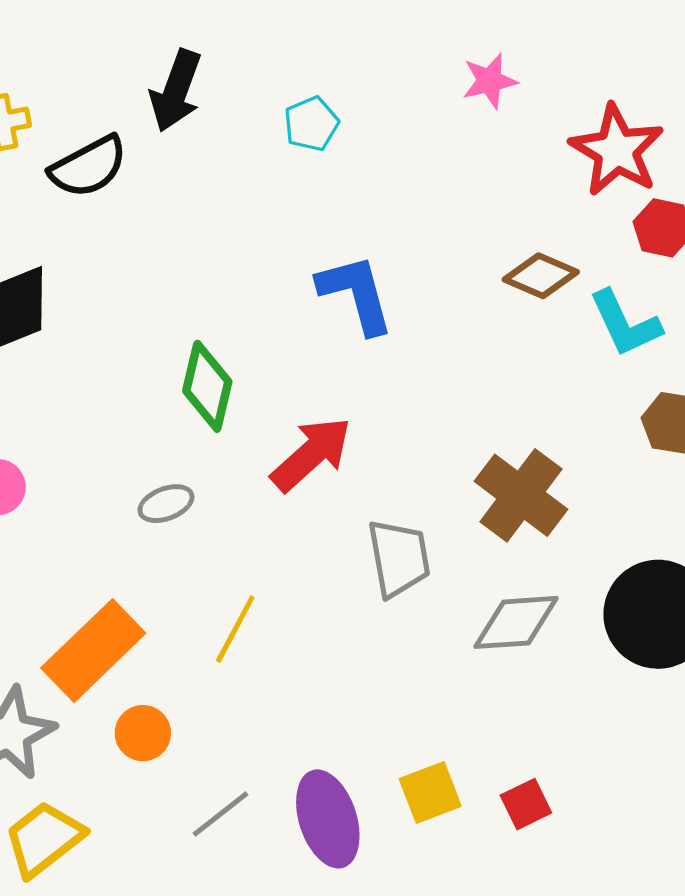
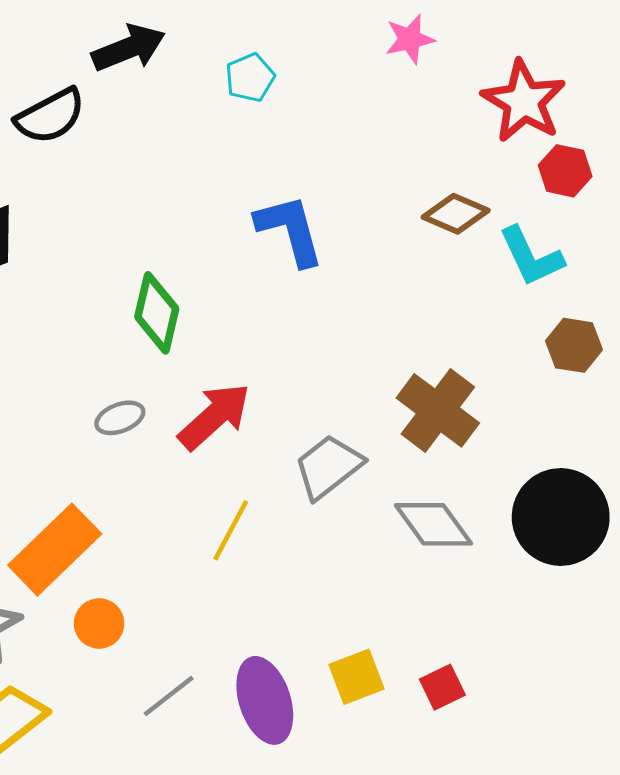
black arrow: (176, 91) -> (129, 48), turned -132
red arrow: (311, 454) -> (214, 416), moved
gray trapezoid: (399, 558) -> (328, 467), turned -118
gray diamond: (516, 622) -> (433, 524), turned 58
yellow line: (235, 629) -> (231, 530), moved

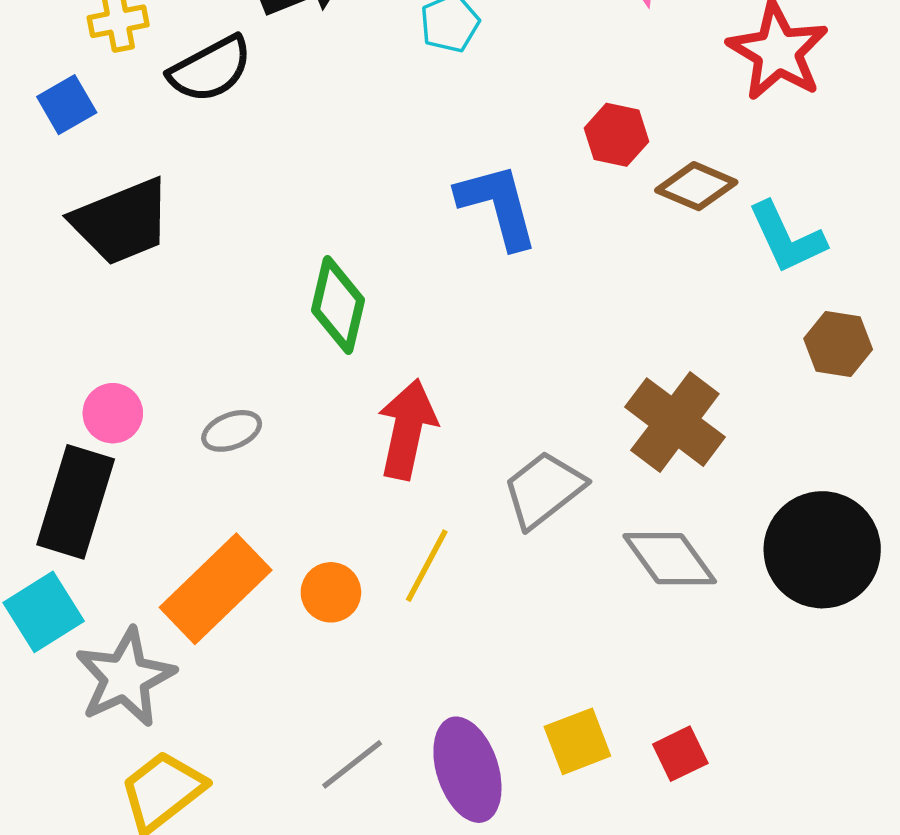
red hexagon: (565, 171) -> (616, 135), moved
red arrow: (214, 416) -> (407, 429), turned -36
gray ellipse: (120, 418) -> (232, 431), moved
orange circle: (99, 623) -> (331, 592), moved

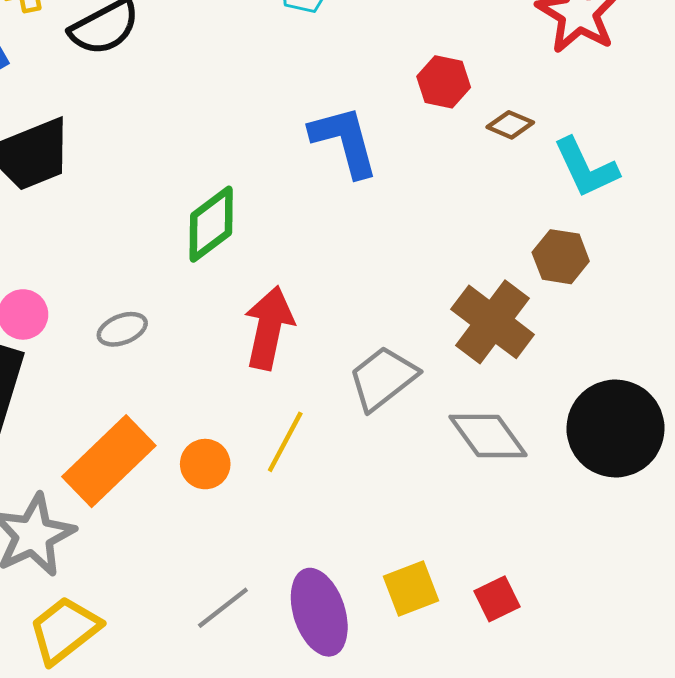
brown diamond: (696, 186) -> (510, 125), size x0.7
green diamond: (338, 305) -> (211, 224), turned 40
brown hexagon: (838, 344) -> (561, 257), moved

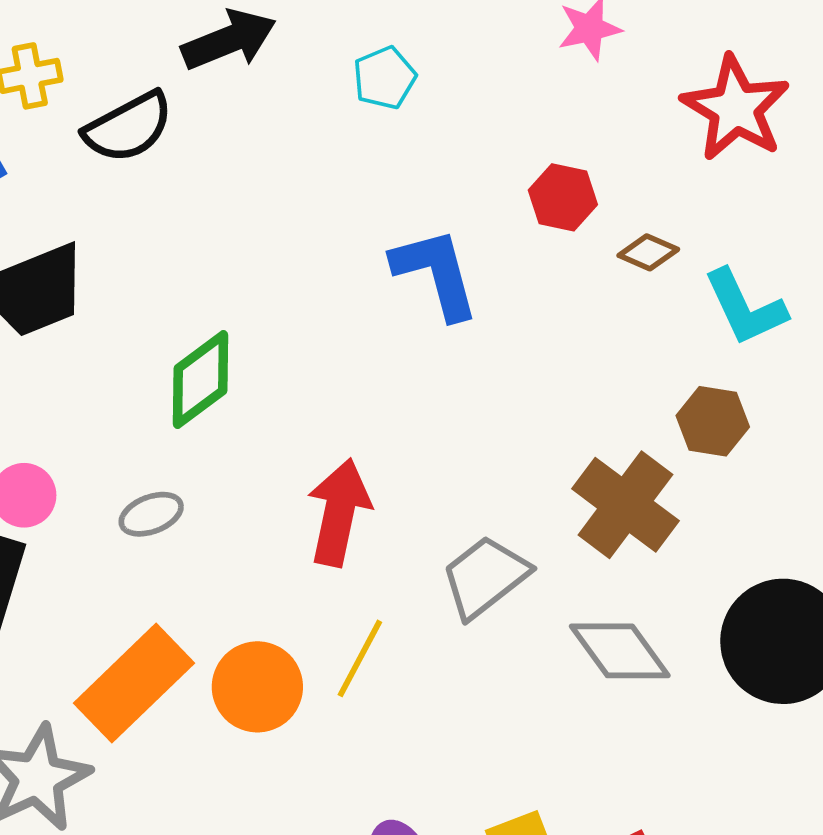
green diamond: (211, 224) -> (200, 380), moved
orange circle: (205, 464) -> (257, 687), size x1.4

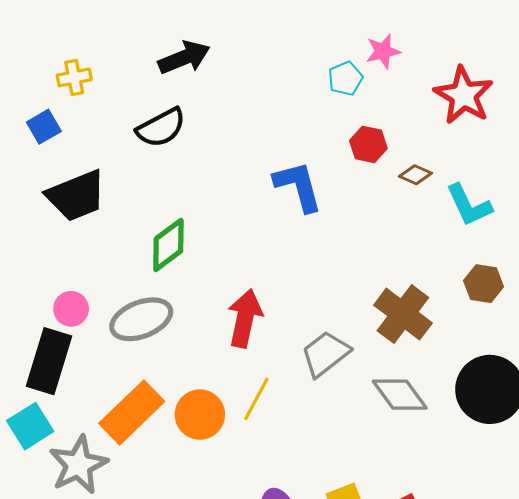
cyan pentagon: (385, 78) -> (345, 78), moved
black semicircle: (128, 127) -> (161, 128), moved
brown hexagon: (713, 421) -> (484, 284), moved
gray ellipse: (151, 514) -> (141, 319), size x1.8

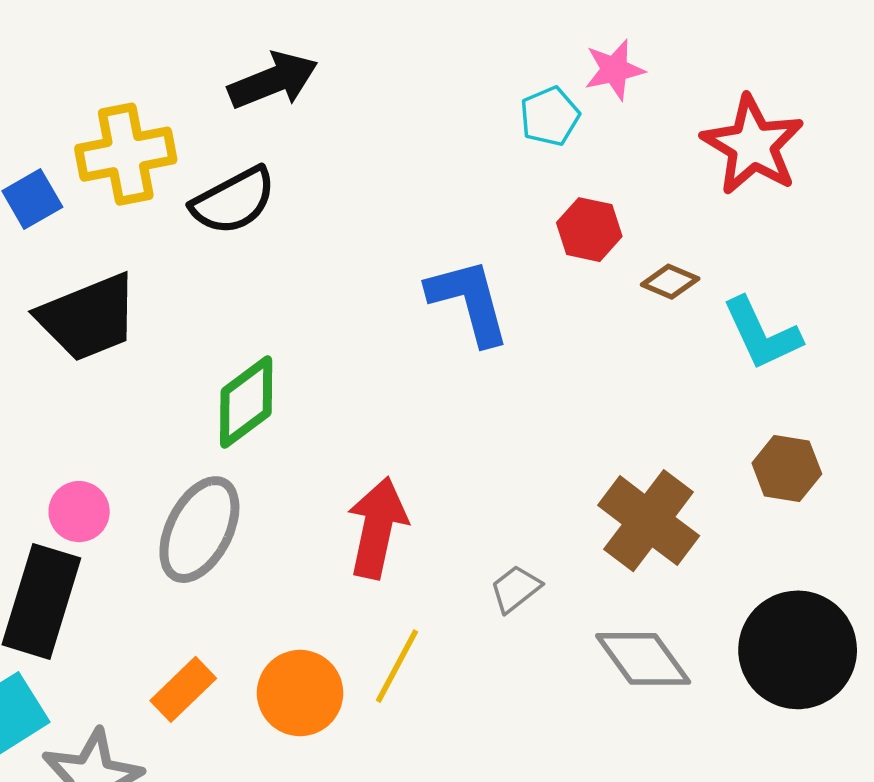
yellow cross: (74, 77) -> (126, 154), moved, size x1.6
gray ellipse: (141, 319) -> (199, 530), turned -42
gray trapezoid: (325, 354) -> (516, 589), size x0.6
orange rectangle: (132, 412) -> (183, 689), size x0.6

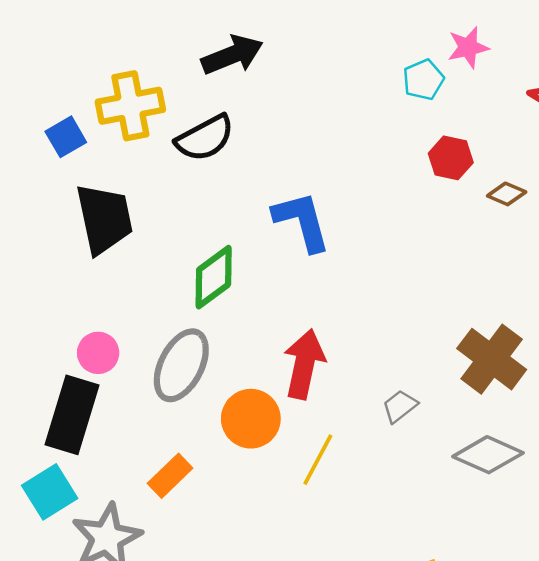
blue L-shape: (469, 301) -> (302, 221), moved
black trapezoid: (88, 318) -> (104, 219), turned -80
gray diamond: (643, 659) -> (488, 455), turned -30
orange circle: (300, 693) -> (251, 419), moved

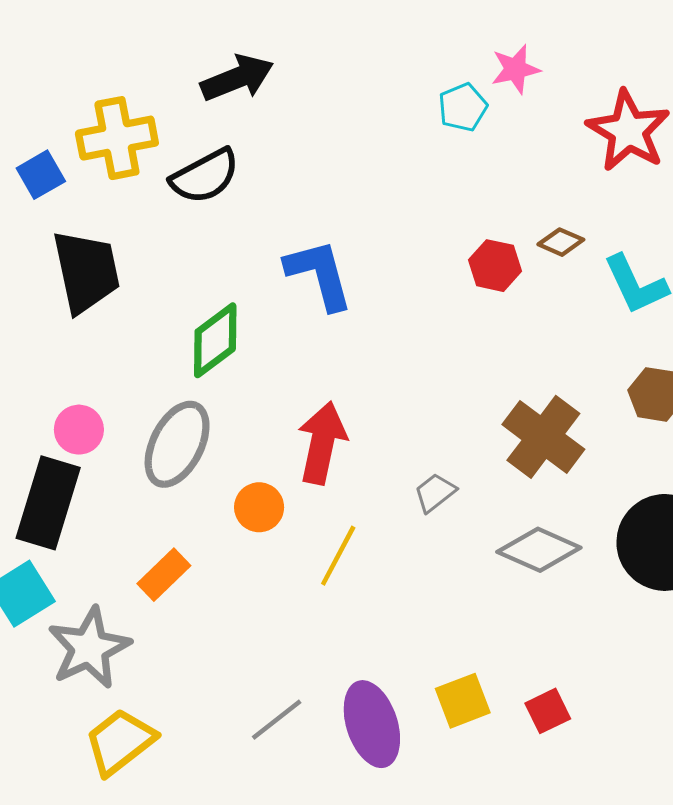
red hexagon: (451, 158) -> (495, 266), moved
orange circle: (251, 419) -> (259, 507), size x0.7

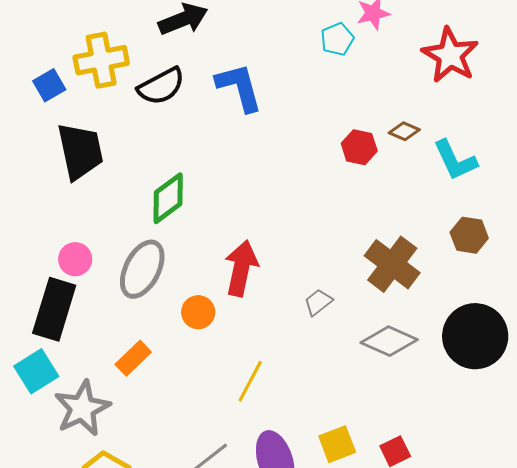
blue L-shape: (319, 274) -> (239, 87), moved
yellow line: (338, 556) -> (250, 381), moved

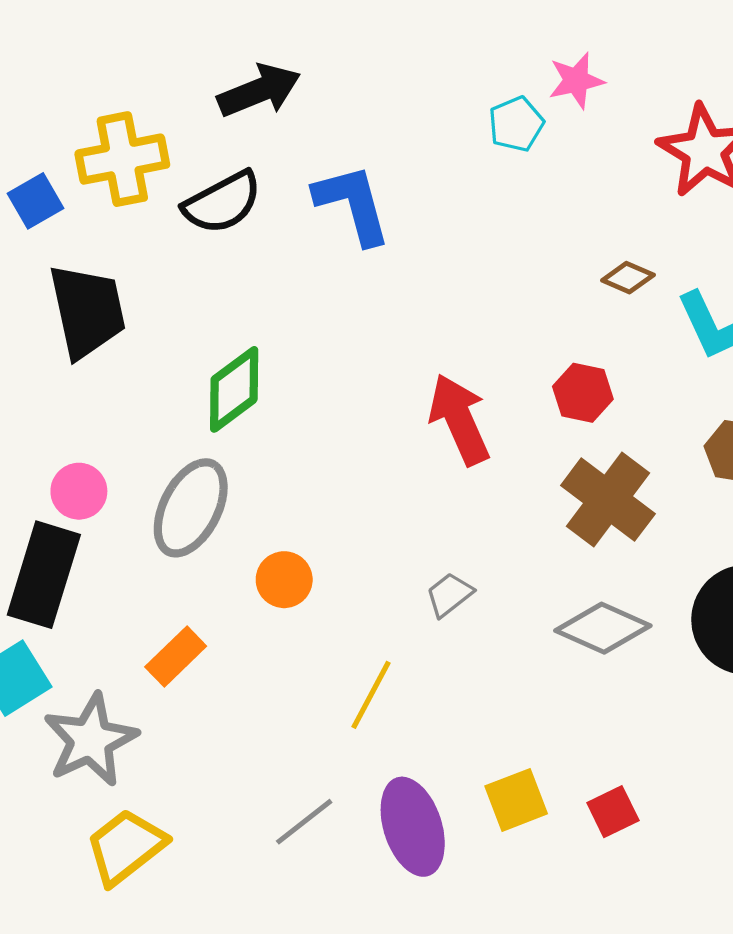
red hexagon: (359, 147) -> (583, 393), moved
red arrow: (241, 268) -> (459, 419), moved, turned -36
gray trapezoid: (318, 302) -> (449, 595), moved

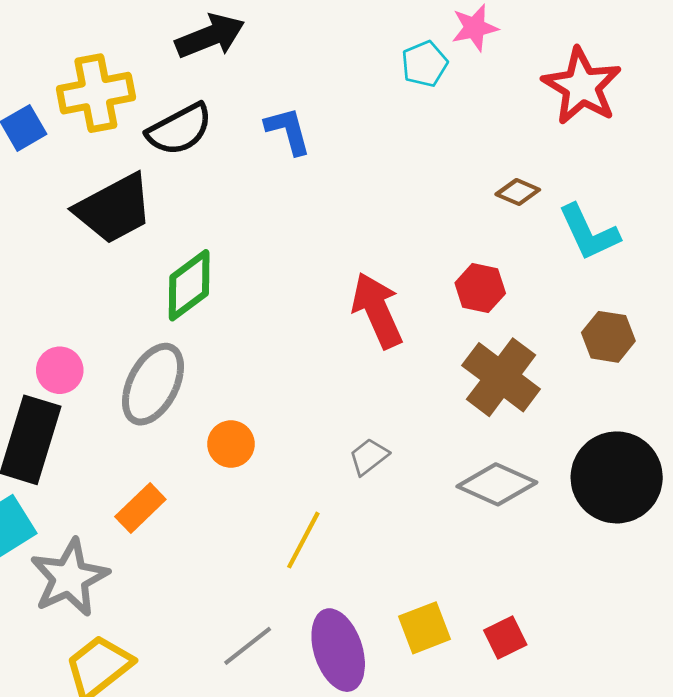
blue L-shape: (353, 204) -> (288, 131), size x0.7
black trapezoid: (87, 311) -> (114, 209), moved, turned 74

